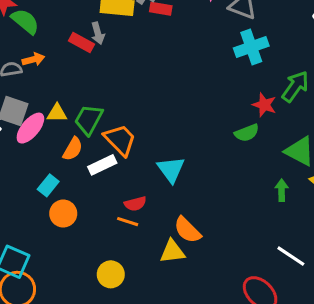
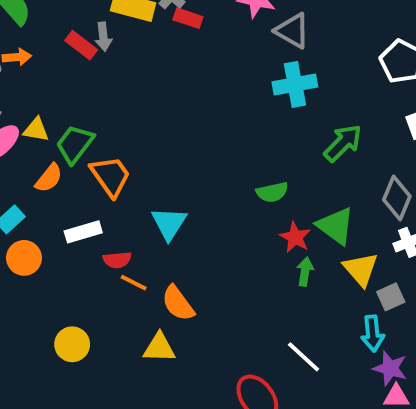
red star: (264, 105) -> (295, 237), moved
white rectangle: (102, 165) -> (83, 232), moved
orange line: (128, 222) -> (134, 283), moved
yellow triangle: (172, 252) -> (159, 348), moved

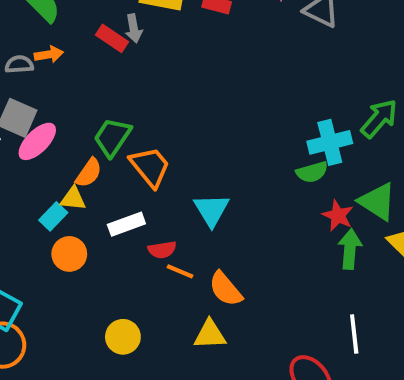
cyan cross: (295, 84) -> (330, 142), moved
yellow triangle: (36, 130) -> (73, 199), moved
green arrow: (305, 272) -> (350, 249), size x1.4
white line: (304, 357) -> (354, 334), turned 45

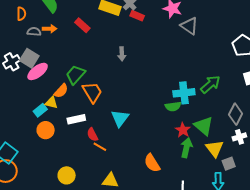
gray arrow: (134, 28) -> (122, 54), moved
red semicircle: (162, 250) -> (92, 135), turned 64
orange semicircle: (226, 289) -> (152, 163), moved

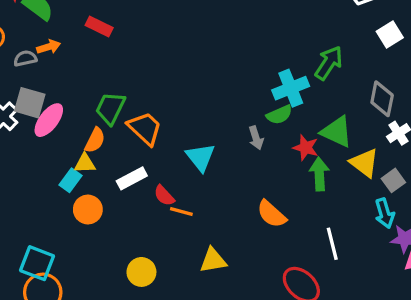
gray arrow: (122, 54) -> (256, 138), moved

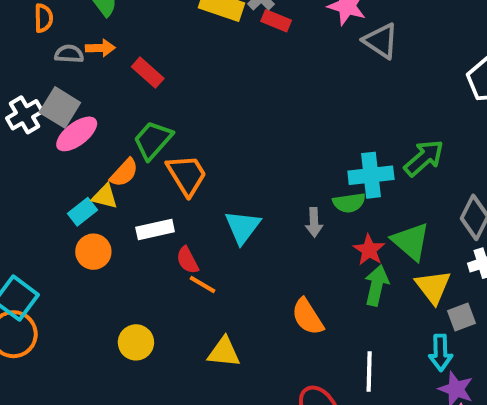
red rectangle: (99, 27) -> (148, 73), moved

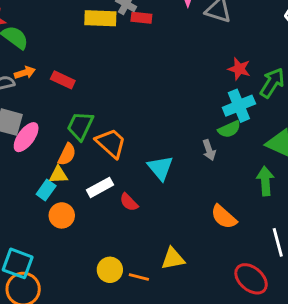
red star: (369, 250) -> (239, 69), moved
orange line: (202, 284) -> (139, 277), moved

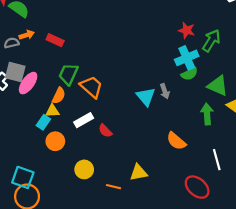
green semicircle: (229, 129) -> (189, 74), moved
cyan triangle: (160, 168) -> (146, 97), moved
yellow circle: (110, 270) -> (84, 169), moved

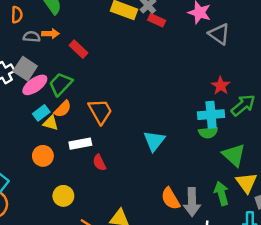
green trapezoid: (68, 74) -> (61, 84), moved
gray arrow: (165, 91) -> (192, 202), moved, size x1.6
green arrow: (207, 114) -> (221, 193), moved, turned -30
cyan rectangle: (43, 122) -> (41, 113), moved

